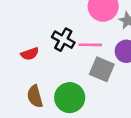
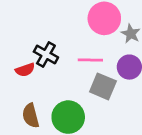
black cross: (63, 40) -> (46, 55), moved

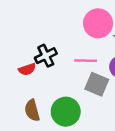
black cross: (46, 55) -> (46, 56), turned 35

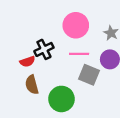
pink circle: (98, 23) -> (76, 25), moved
brown semicircle: (32, 110) -> (32, 85), moved

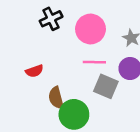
black cross: (44, 49) -> (51, 19), moved
brown semicircle: (32, 85) -> (56, 98), moved

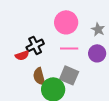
black cross: (51, 19) -> (35, 45), moved
gray square: (106, 86) -> (69, 75), moved

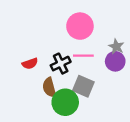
gray star: (98, 29) -> (116, 47), moved
black cross: (35, 45) -> (61, 64), moved

